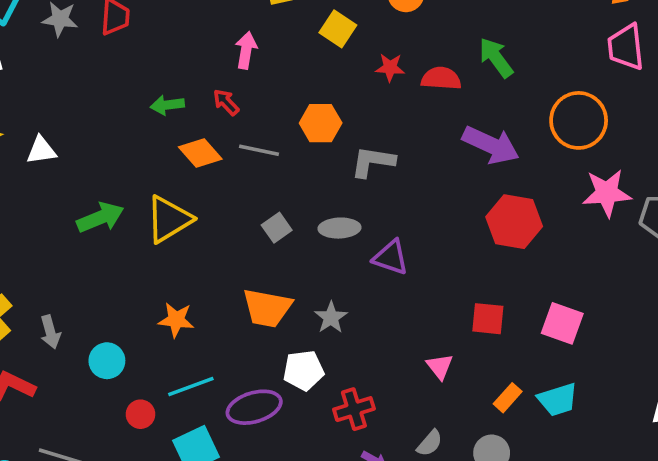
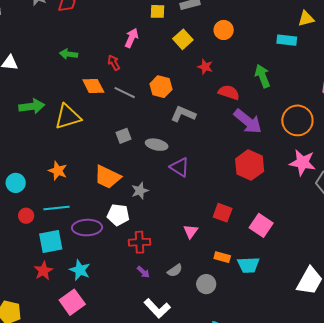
red semicircle: (441, 78) -> (229, 92), moved
green arrow: (167, 105) -> (69, 54), moved
orange rectangle: (508, 398) -> (222, 257), turned 49

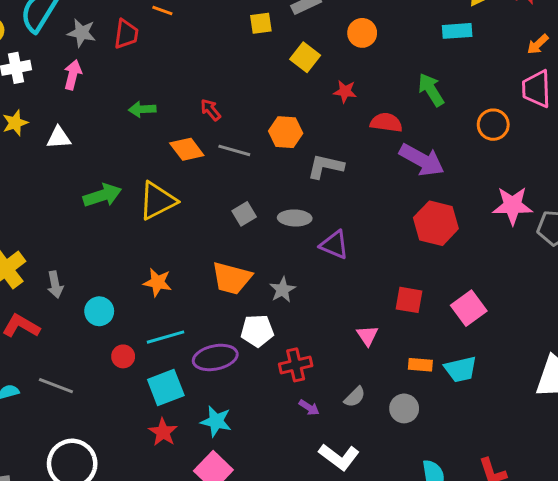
pink arrow: (132, 38) -> (73, 75), moved
orange circle: (297, 120) -> (493, 125), moved, size x0.7
pink square: (261, 225) -> (469, 308), turned 30

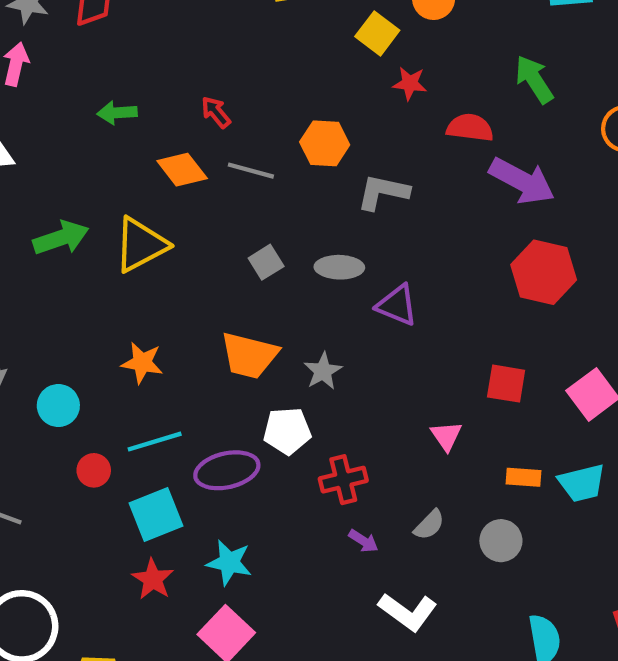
yellow square: (305, 57) -> (377, 33), moved

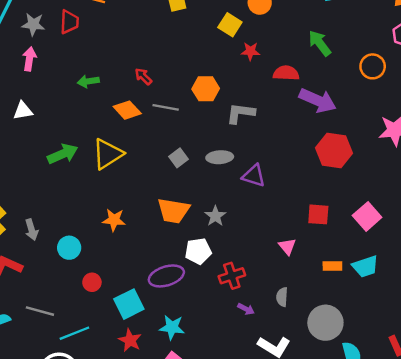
cyan line: (155, 442) -> (74, 333), moved
gray semicircle: (429, 525) -> (282, 297), turned 144
gray circle: (501, 541) -> (325, 323), moved, size x1.5

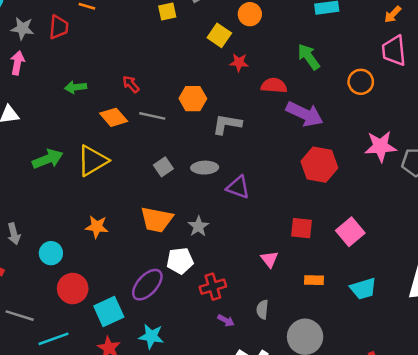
cyan trapezoid: (365, 266) -> (363, 289), moved
purple ellipse: (166, 276) -> (147, 285), turned -32
red circle: (92, 282) -> (73, 289), size x1.6

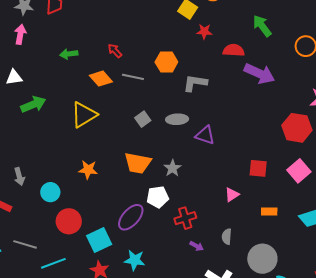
green arrow: (48, 159) -> (33, 104), moved
red hexagon: (319, 165) -> (297, 128), moved
pink triangle: (269, 259) -> (232, 195), turned 35

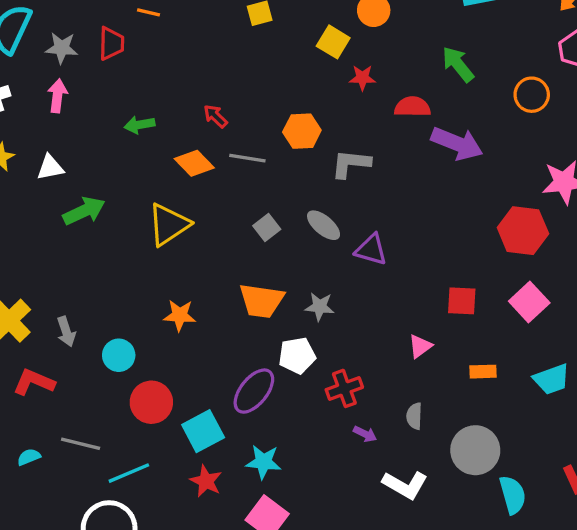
gray ellipse: (177, 119) -> (324, 225), turned 45
gray star: (173, 168) -> (320, 307), turned -30

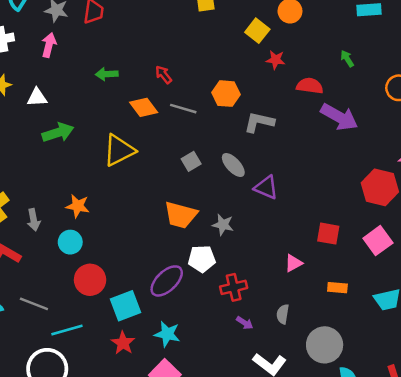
green arrow: (458, 64) -> (347, 59), size x0.6
orange star: (180, 315) -> (78, 206), moved

